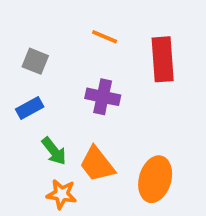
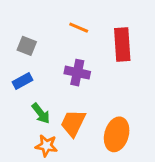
orange trapezoid: (97, 164) -> (73, 123), turned 64

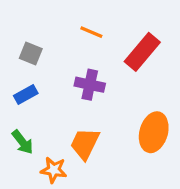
red rectangle: (122, 44) -> (142, 52), turned 44
green arrow: (41, 113) -> (22, 142), moved
orange ellipse: (117, 134) -> (154, 132), moved

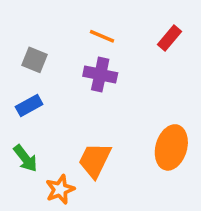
red rectangle: (142, 52) -> (169, 38), moved, size x0.6
purple cross: (90, 85) -> (100, 74), moved
orange star: (54, 170) -> (60, 189), turned -30

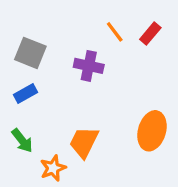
orange line: (102, 36) -> (115, 32), moved, turned 30
gray square: (35, 60) -> (30, 53), size x1.4

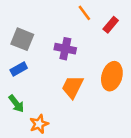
orange line: (115, 32) -> (84, 13), moved
orange ellipse: (152, 131) -> (112, 76), moved
orange trapezoid: (84, 142) -> (72, 87), moved

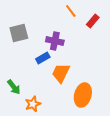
gray square: (22, 39) -> (19, 33), turned -36
blue rectangle: (19, 69) -> (43, 58), moved
orange ellipse: (112, 76) -> (83, 95), moved

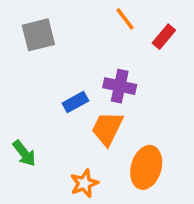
gray square: (19, 33) -> (38, 35), moved
purple cross: (55, 41) -> (120, 86), moved
orange star: (33, 104) -> (84, 183), moved

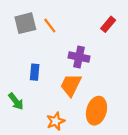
orange line: (125, 19) -> (50, 25), moved
blue rectangle: (75, 102) -> (35, 72), moved, turned -56

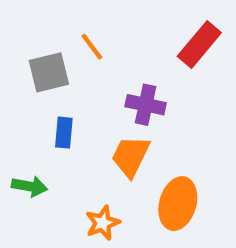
gray square: (25, 23) -> (49, 72), moved
red rectangle: (108, 24) -> (199, 44), size x1.5
green arrow: (16, 101) -> (30, 186), turned -42

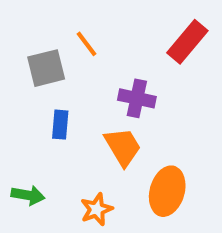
orange trapezoid: (131, 156) -> (123, 147), turned 123
green arrow: (30, 186) -> (28, 195), moved

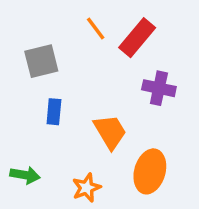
red rectangle: (187, 42) -> (137, 38), moved
orange line: (86, 44) -> (96, 29), moved
purple cross: (137, 98) -> (159, 88), moved

